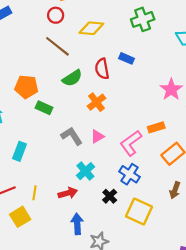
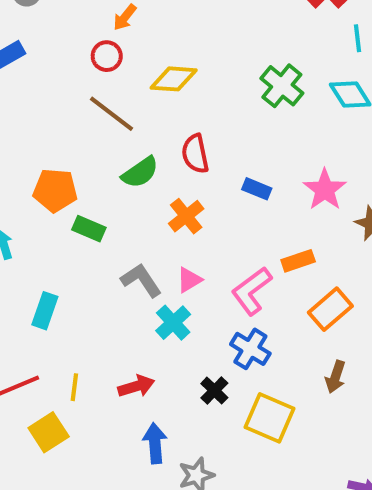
green cross: (143, 19) -> (282, 86), moved, turned -30
blue rectangle: (126, 58) -> (257, 189), moved
cyan cross: (85, 171) -> (173, 323), moved

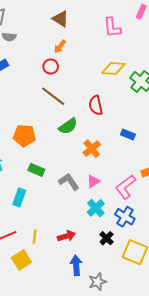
yellow diamond: (174, 79) -> (113, 68), moved
red semicircle: (195, 154) -> (96, 105), moved
green rectangle: (89, 229) -> (36, 170), moved
cyan cross: (173, 323) -> (96, 208), moved

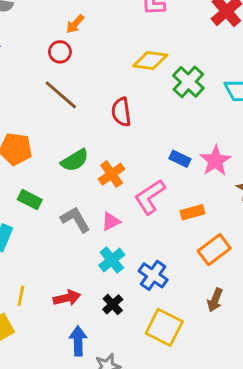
green semicircle: (68, 126) -> (75, 160), moved
blue rectangle: (128, 134) -> (180, 159), moved
pink L-shape: (125, 187) -> (150, 197), moved
black cross: (107, 238) -> (113, 304), moved

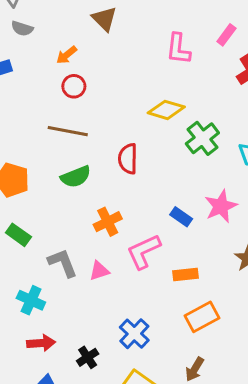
orange arrow: (75, 24) -> (67, 55), moved
brown line: (61, 95) -> (68, 131), turned -39
green semicircle: (75, 160) -> (76, 177), moved
pink star: (215, 161) -> (221, 206), moved
cyan cross: (112, 260) -> (31, 300), moved, turned -35

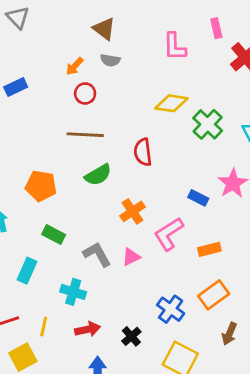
gray semicircle: (22, 28) -> (110, 60), moved
pink rectangle: (226, 35) -> (216, 28), turned -42
orange rectangle: (202, 317) -> (214, 295), moved

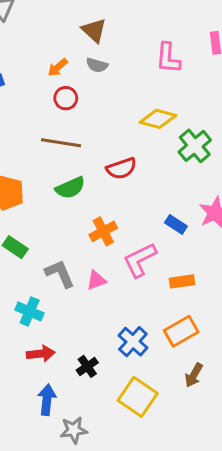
red semicircle: (143, 152) -> (121, 168), turned -108

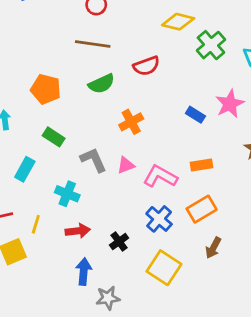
pink L-shape: (140, 260) -> (160, 176), moved, turned 56

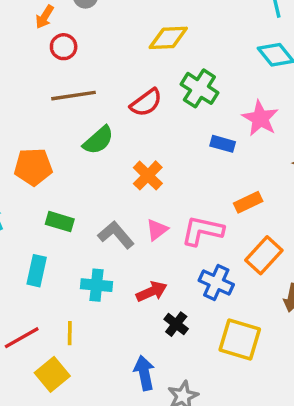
green cross: (211, 45) -> (199, 88), moved
red arrow: (78, 231) -> (152, 292), moved

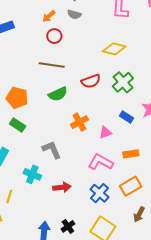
green rectangle: (60, 222) -> (18, 125), moved
pink triangle: (157, 230) -> (105, 132), moved
black cross: (176, 324) -> (68, 226), moved

